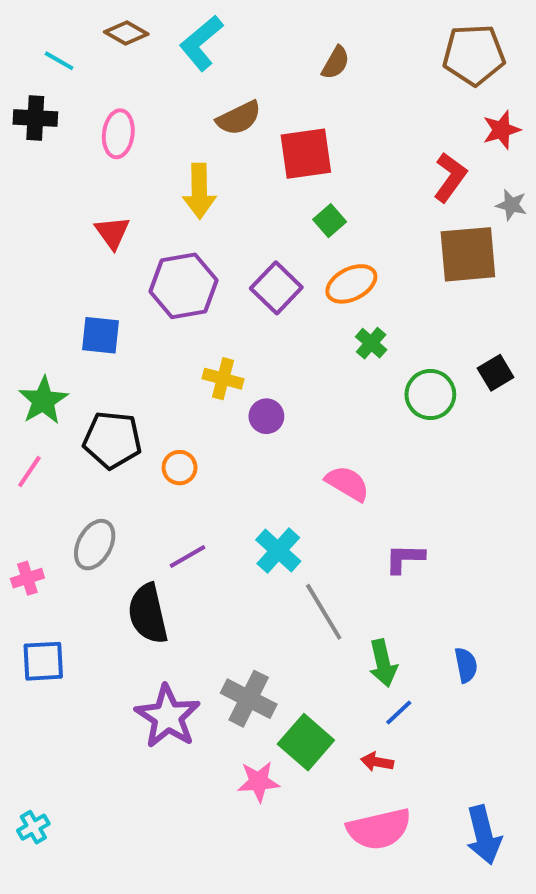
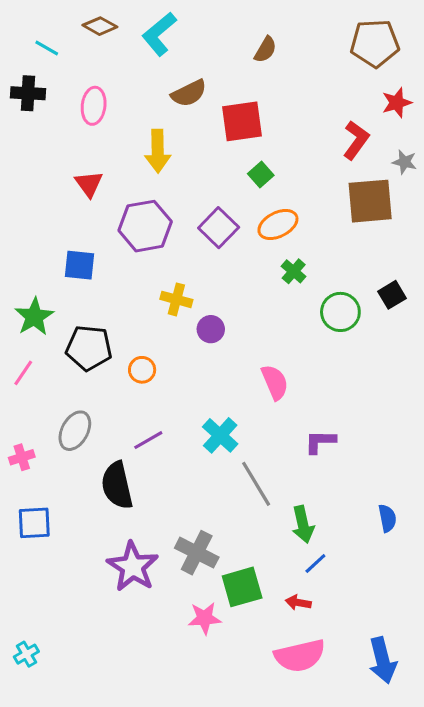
pink semicircle: (347, 483) -> (275, 382), turned 36
blue semicircle: (466, 665) -> (387, 518), moved
green square: (306, 742) -> (242, 587), turned 33

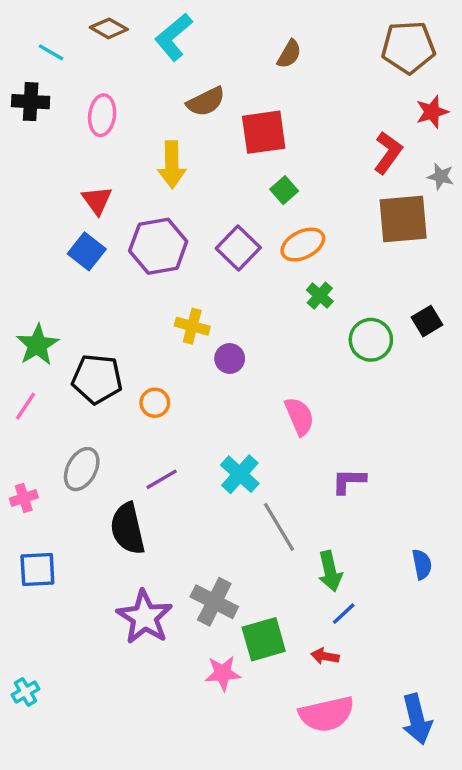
blue square: (80, 265) -> (87, 251), moved, turned 32
cyan cross: (26, 654) -> (26, 692), moved

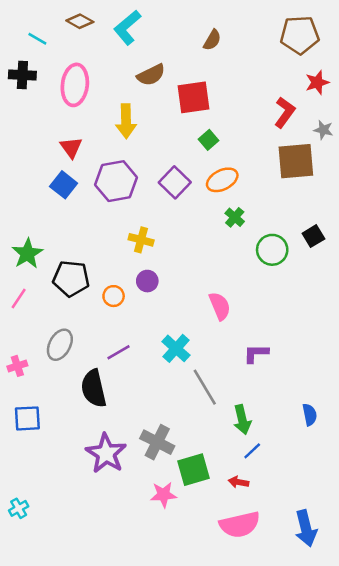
pink ellipse: (102, 115) -> (75, 85), size x1.4
purple circle: (230, 358) -> (147, 281), moved

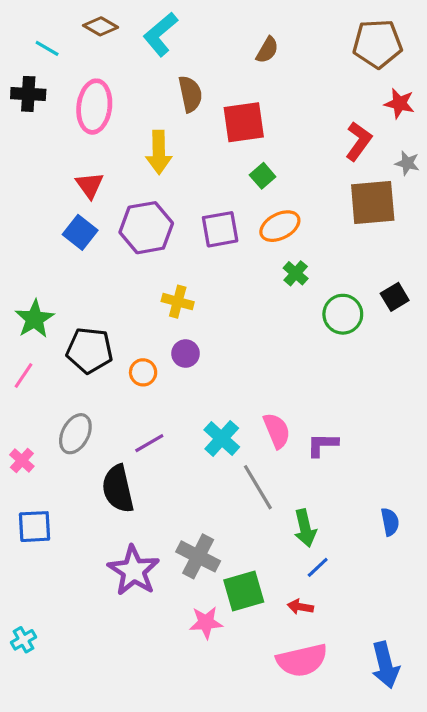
brown semicircle: (151, 75) -> (190, 94), turned -76
red star: (317, 82) -> (399, 103), turned 30
purple square: (175, 182) -> (220, 229), turned 36
pink semicircle: (220, 306) -> (277, 431), moved
pink cross: (17, 366) -> (22, 460), turned -30

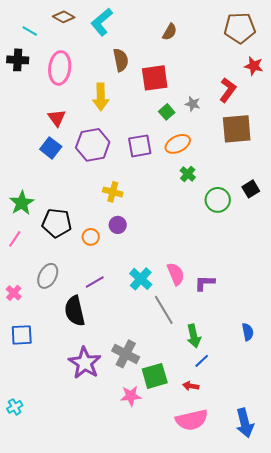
gray star: (407, 163) -> (193, 104), moved

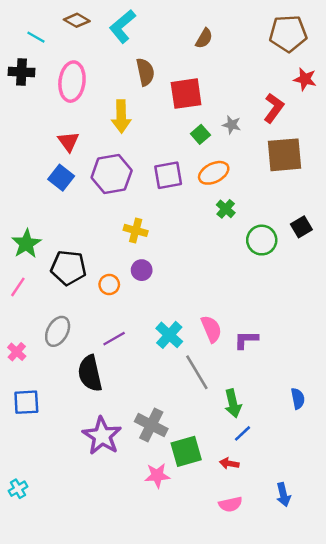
pink semicircle: (192, 420) -> (231, 504), size x0.6
blue arrow: (245, 423) -> (283, 495), moved, size x0.7

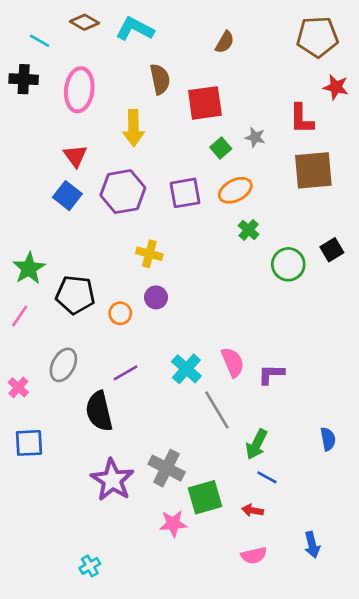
cyan L-shape: (122, 26) -> (135, 29), turned 68
red L-shape: (274, 108) -> (301, 119), turned 144
green arrow: (233, 403) -> (257, 444), turned 40
blue line: (243, 433) -> (267, 477), turned 72
cyan cross: (18, 489) -> (90, 566), moved

